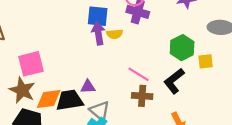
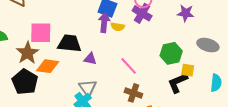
black L-shape: (174, 81) -> (178, 83), moved
purple triangle: (88, 87) -> (90, 59), moved
brown cross: (142, 96) -> (133, 93), moved
black trapezoid: (70, 100) -> (69, 43), moved

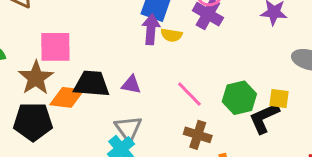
black trapezoid: (69, 43) -> (92, 84), moved
green hexagon: (171, 53) -> (239, 98), moved
black pentagon: (25, 82) -> (33, 122), turned -30

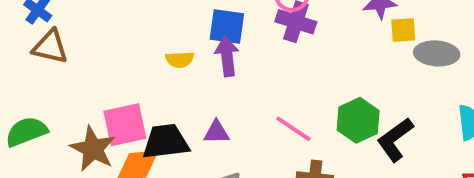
yellow semicircle: (171, 35) -> (180, 60), moved
pink square: (55, 47) -> (125, 125), moved
yellow square: (279, 99) -> (403, 30), moved

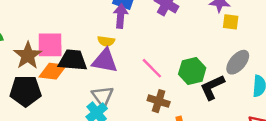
gray ellipse: (437, 53) -> (238, 62), moved, turned -65
yellow semicircle: (180, 60) -> (106, 41), moved
purple triangle: (216, 132) -> (105, 61), size x1.6

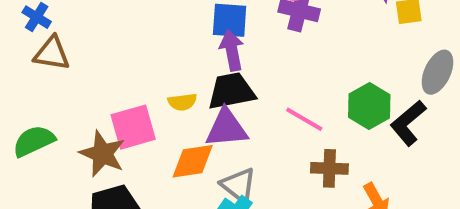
yellow semicircle: (106, 41) -> (182, 102), moved
black trapezoid: (73, 60) -> (231, 91), moved
orange diamond: (53, 71) -> (193, 161), moved

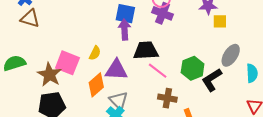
black trapezoid: (231, 91) -> (146, 51), moved
yellow semicircle: (182, 102) -> (95, 53), turned -64
pink square: (133, 127) -> (67, 63), turned 30
orange diamond: (193, 161) -> (96, 85), turned -40

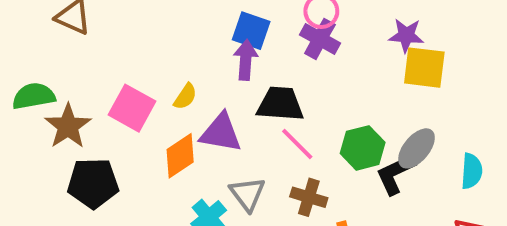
yellow square: (220, 21) -> (424, 68), size x1.6
gray ellipse: (231, 55) -> (416, 148), moved
brown star: (49, 75) -> (68, 126), moved
gray triangle: (119, 101) -> (247, 194), moved

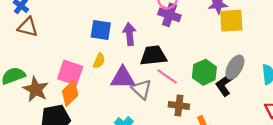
blue square: (251, 31) -> (101, 30), moved
orange diamond: (180, 156) -> (70, 93), moved
gray triangle: (247, 194) -> (142, 89), moved

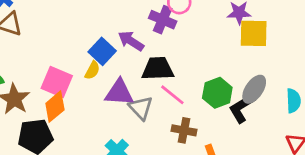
purple cross: (169, 15) -> (163, 20), moved
blue square: (101, 30) -> (102, 51), moved, turned 30
purple arrow: (129, 34) -> (131, 41), turned -55

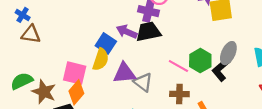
black trapezoid: (158, 69) -> (148, 32), moved
yellow semicircle: (92, 70) -> (101, 59), size x1.5
pink line: (172, 95) -> (178, 66), moved

